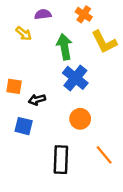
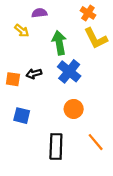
orange cross: (84, 14) -> (88, 13), moved
black arrow: (37, 100) -> (34, 74), moved

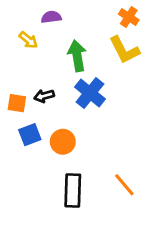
orange cross: (88, 13) -> (129, 17), moved
orange circle: (74, 109) -> (63, 142), moved
blue square: (22, 116) -> (30, 135), moved, turned -35

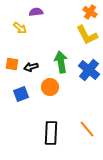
green arrow: (77, 56) -> (61, 62), moved
blue cross: (90, 93) -> (89, 70), moved
orange square: (17, 103) -> (12, 64), moved
orange circle: (63, 142) -> (50, 87), moved

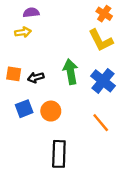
purple semicircle: (36, 12) -> (31, 12), moved
yellow arrow: (20, 28) -> (23, 32), turned -48
orange circle: (50, 87) -> (51, 111), moved
orange line: (87, 129) -> (101, 123), moved

